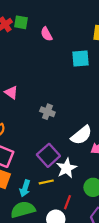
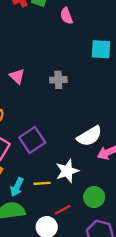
gray cross: (47, 112) -> (58, 80), moved, turned -32
purple square: (48, 155) -> (32, 140), moved
red line: (67, 202) -> (63, 210), turned 32

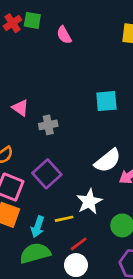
cyan square: (101, 49) -> (106, 101), moved
gray cross: (58, 80) -> (48, 125), moved
red line: (63, 210) -> (79, 244), moved

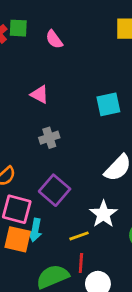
pink triangle: (20, 108) -> (40, 94), moved
cyan arrow: (38, 227) -> (35, 230), moved
red line: (79, 244) -> (81, 263), moved, turned -42

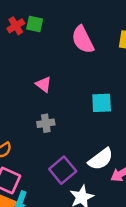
pink semicircle: (54, 39) -> (83, 40), moved, size x1.6
purple square: (55, 190) -> (63, 170), moved

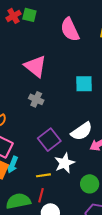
pink triangle: (44, 84) -> (35, 66), size x1.6
gray cross: (46, 123) -> (36, 99), turned 32

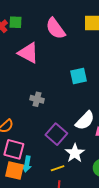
pink triangle: (35, 66) -> (28, 53), moved

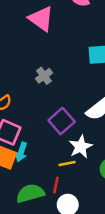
gray cross: (37, 99) -> (44, 76), turned 32
yellow line: (58, 168) -> (67, 163), moved

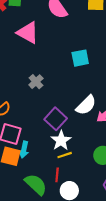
white star: (81, 147) -> (61, 141), moved
green semicircle: (30, 193) -> (36, 184), turned 65

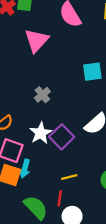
pink triangle: (28, 33) -> (37, 40), turned 40
white star: (61, 141) -> (41, 133), moved

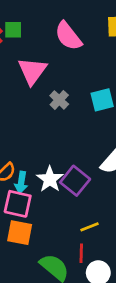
gray cross: (42, 95) -> (59, 100), moved
cyan arrow: (25, 169) -> (21, 182), moved

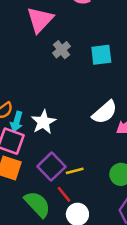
purple square: (75, 181) -> (51, 167), moved
red line: (81, 253) -> (64, 194), turned -48

